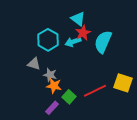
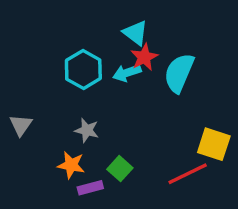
gray triangle: (34, 64) -> (21, 125), moved, turned 48
orange star: (54, 86) -> (71, 165), moved
red line: (95, 91) -> (188, 174), moved
purple rectangle: (52, 108) -> (90, 188), turned 32

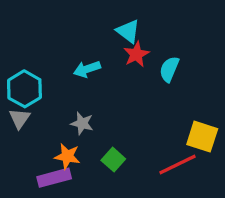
cyan hexagon: (83, 69) -> (24, 89), moved
cyan arrow: (127, 73) -> (87, 69), moved
cyan semicircle: (179, 73) -> (169, 69), size x0.7
purple rectangle: (90, 188) -> (54, 178), moved, size x1.4

